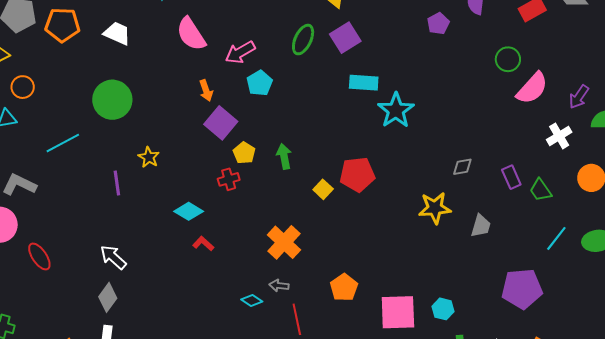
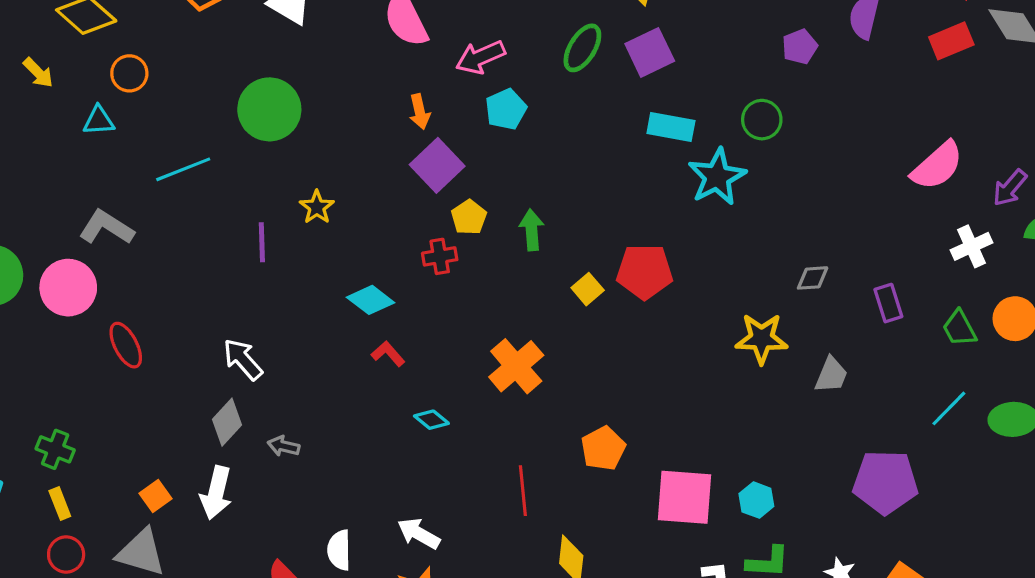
green circle: (508, 59) -> (762, 120), moved
green trapezoid: (540, 190) -> (959, 328), moved
gray arrow: (279, 285) -> (284, 446), moved
cyan diamond: (252, 300) -> (431, 420), moved

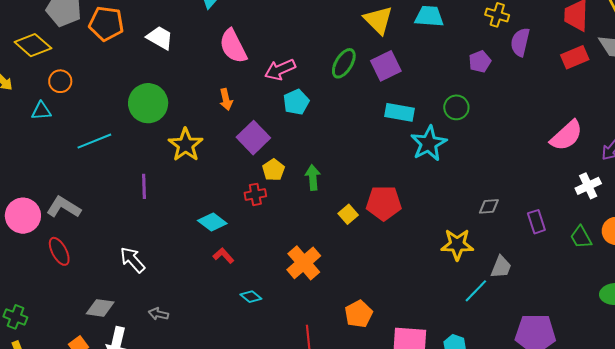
orange arrow: (420, 112) -> (226, 99), moved
yellow star: (317, 207) -> (186, 145), moved, size x1.6
gray L-shape: (106, 227) -> (64, 207), moved
cyan line: (949, 408) -> (476, 291), moved
gray diamond: (227, 422) -> (100, 308), moved, turned 56

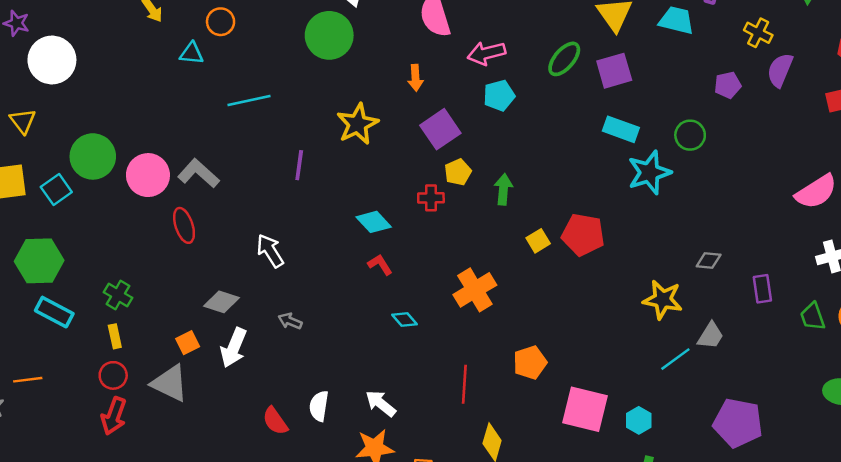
green circle: (148, 103) -> (329, 35), moved

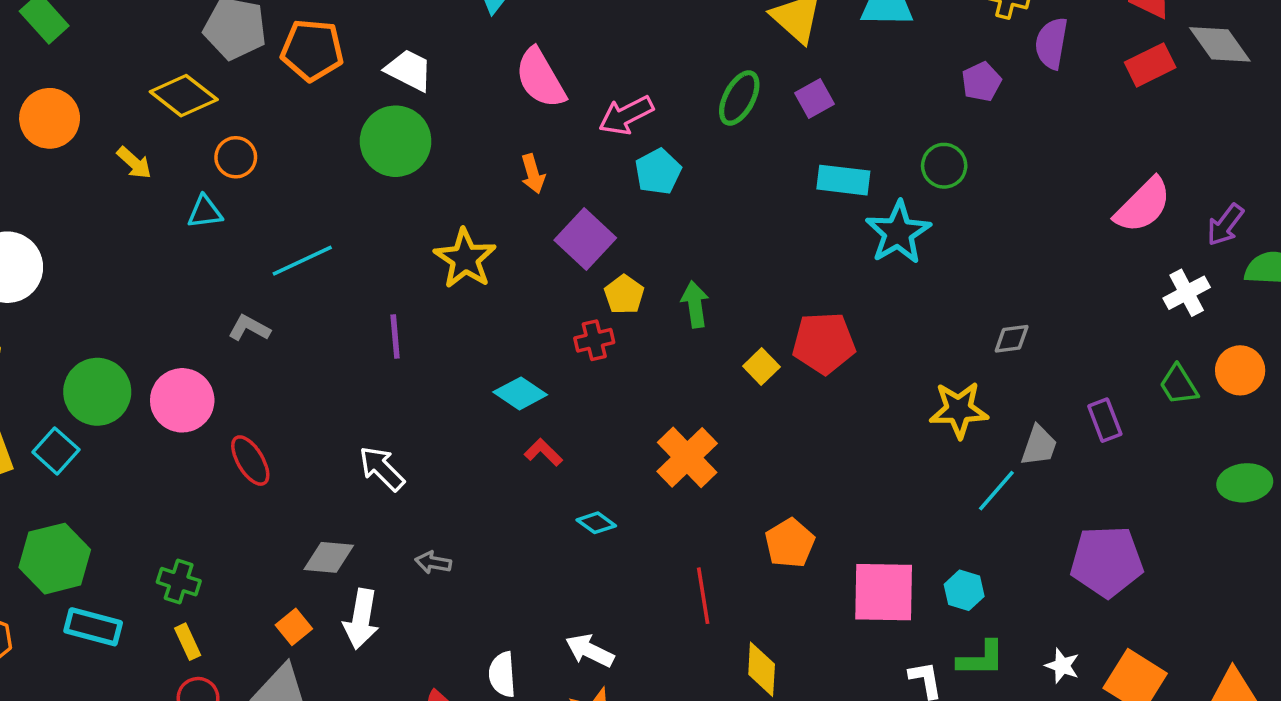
purple square: (614, 71) -> (815, 98), size x0.7
gray L-shape: (199, 173) -> (249, 328), moved, size x0.7
purple rectangle: (762, 289) -> (1105, 420), moved

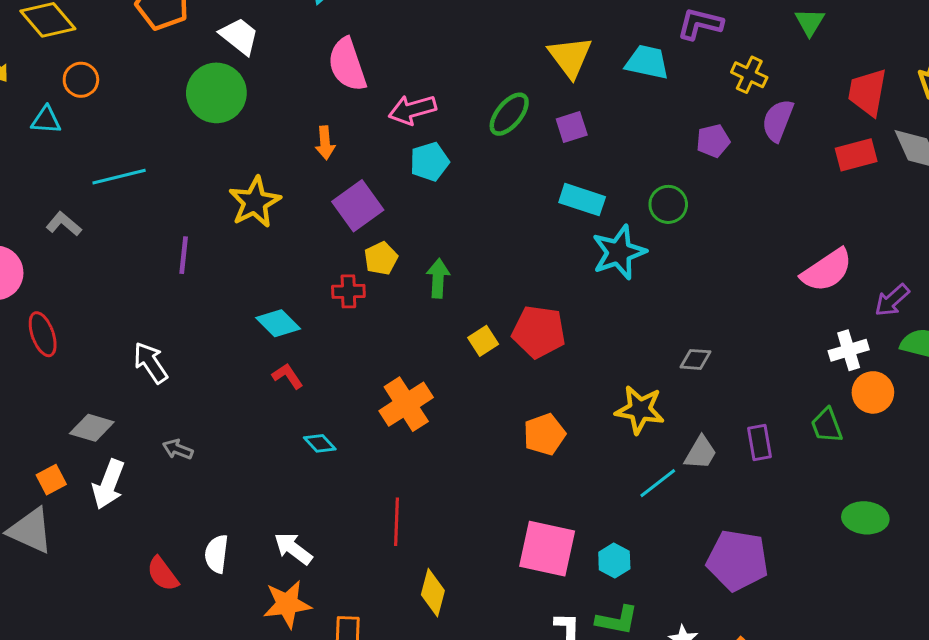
orange circle: (1240, 370) -> (873, 392), moved
orange pentagon: (790, 543) -> (544, 434), moved

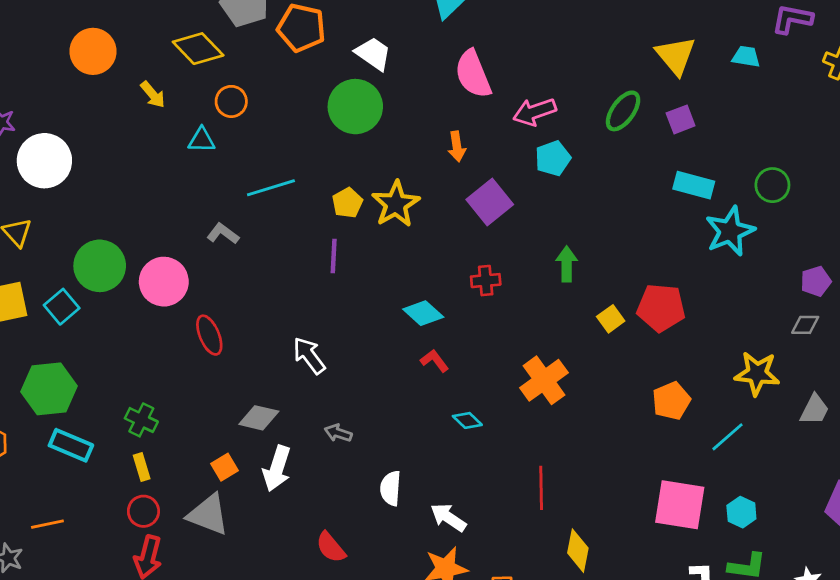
cyan trapezoid: (647, 62) -> (746, 57), size x0.7
purple pentagon: (713, 141) -> (816, 281), moved
yellow pentagon: (381, 258) -> (347, 203), moved
cyan line: (658, 483) -> (727, 437), moved
white semicircle: (217, 554) -> (391, 488), moved

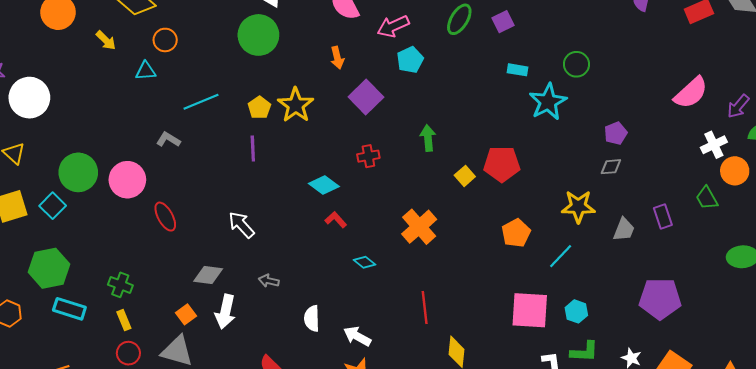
cyan rectangle: (694, 185) -> (518, 70), size x0.7

